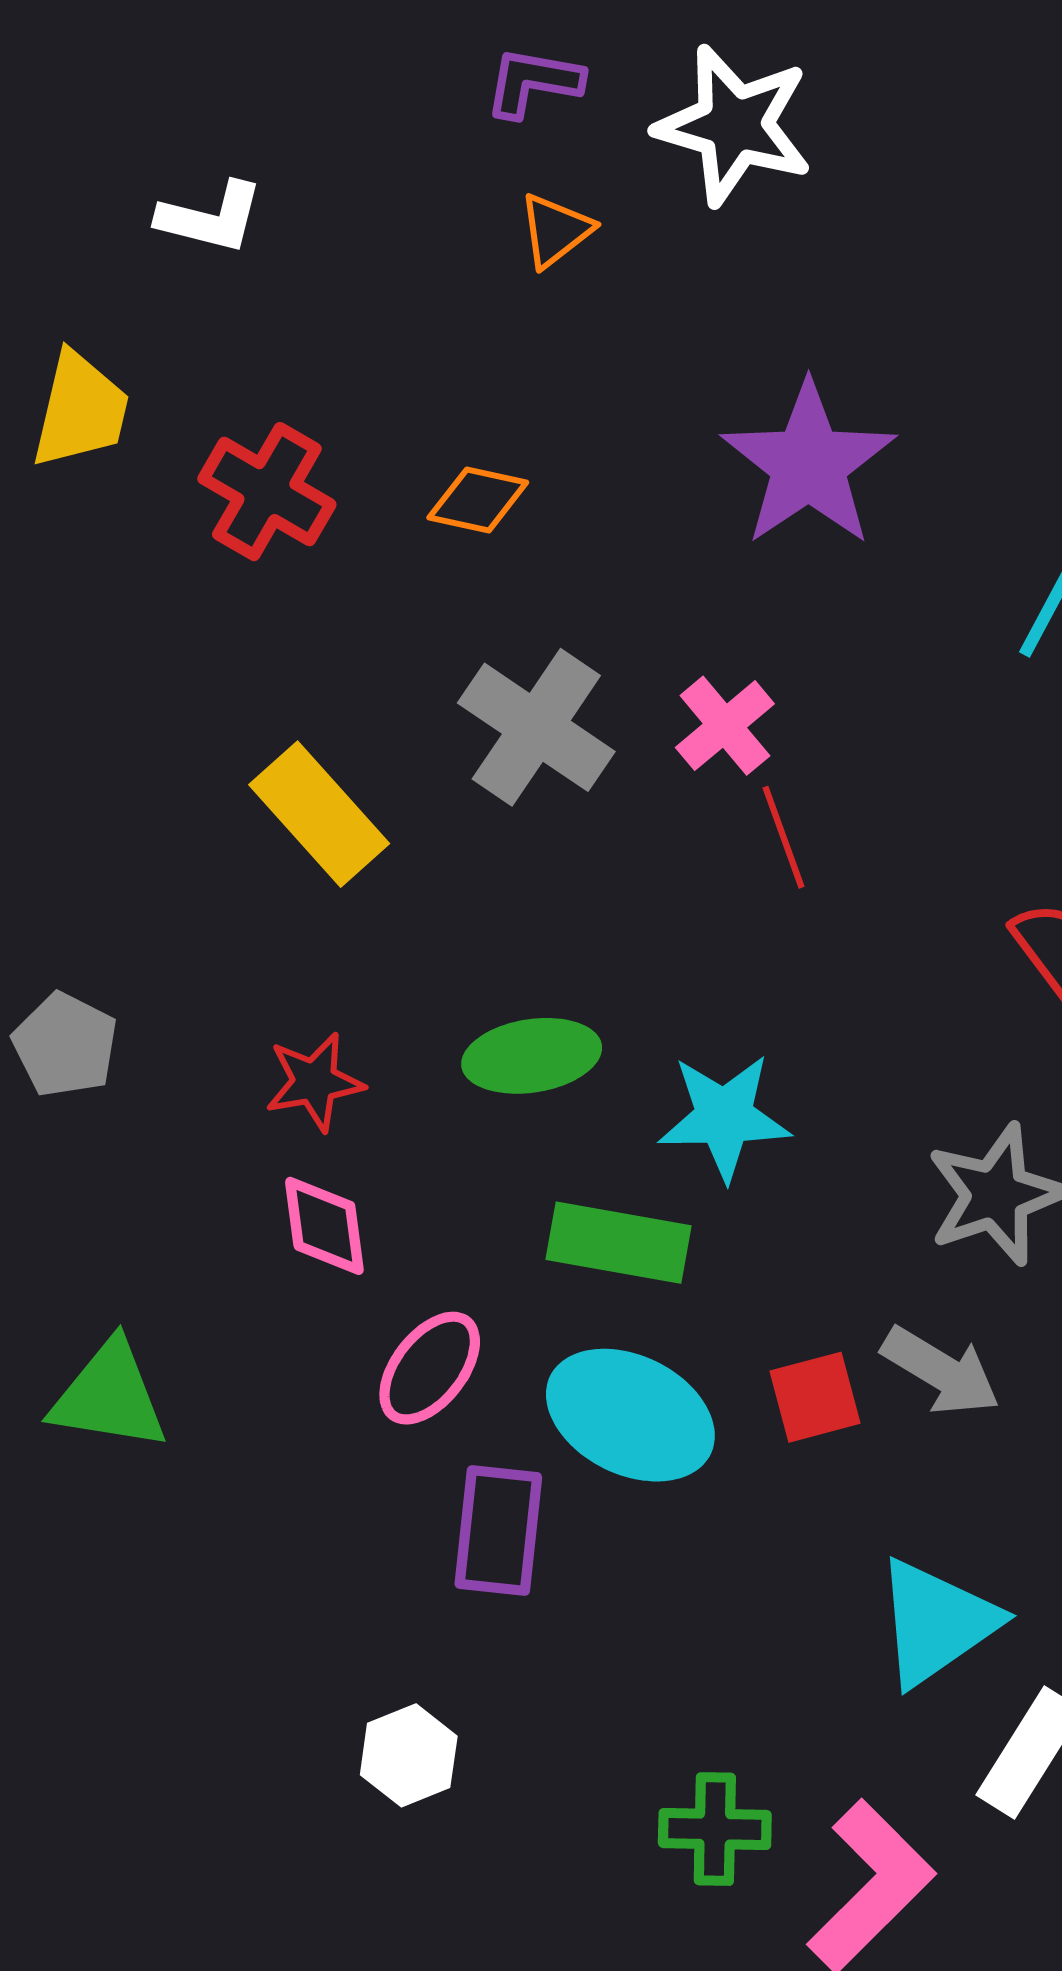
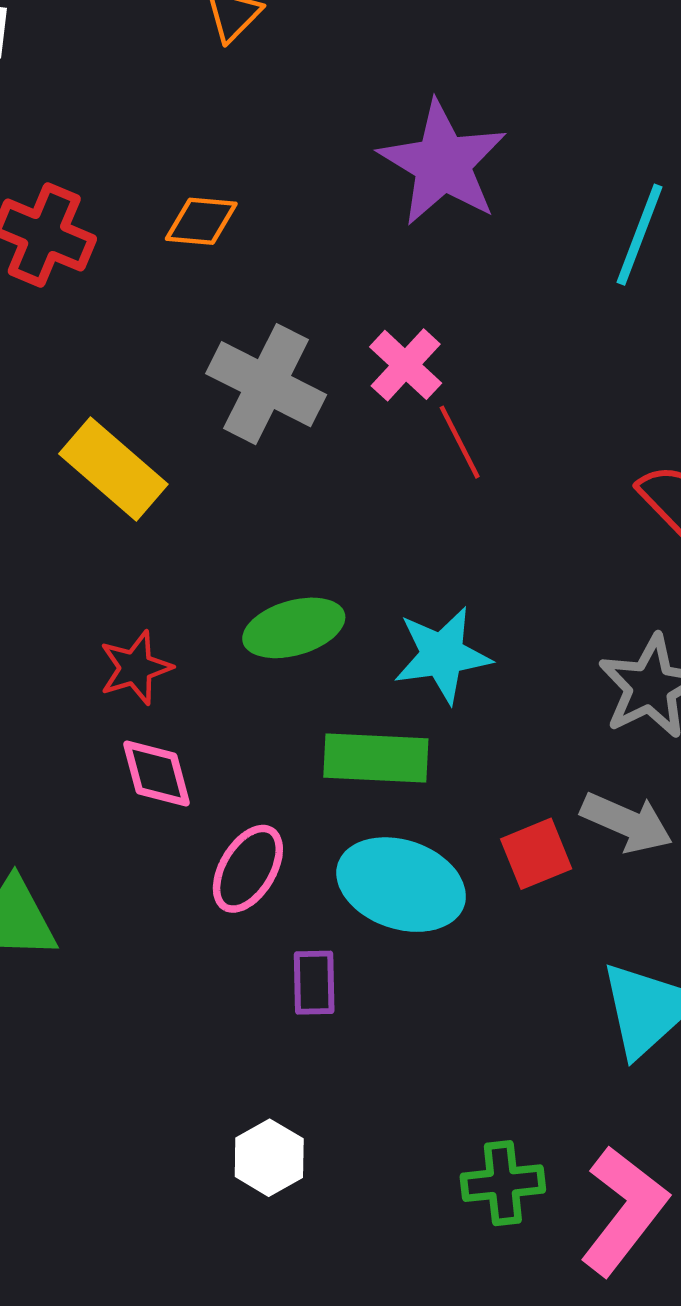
purple rectangle: (498, 1530) -> (314, 983), size x0.7

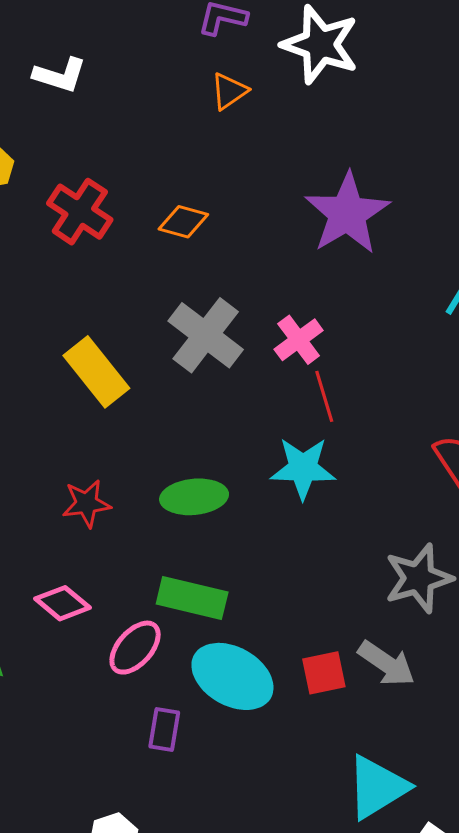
cyan star: (442, 655) -> (303, 468), moved
green rectangle: (376, 758) -> (192, 598), moved
pink diamond: (156, 773) -> (63, 603), moved, turned -46

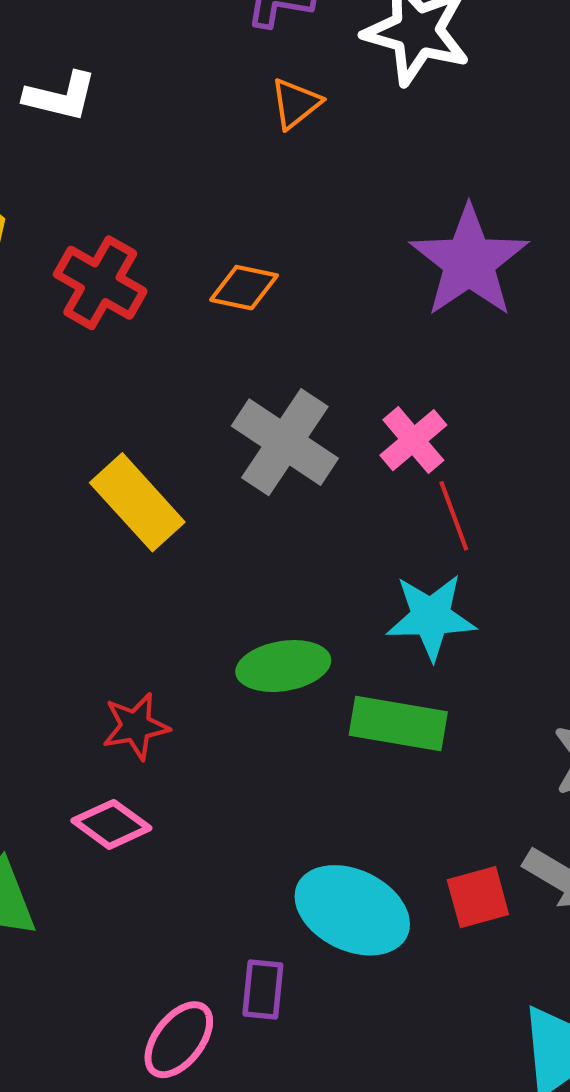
red star: (86, 503) -> (136, 726), moved
green rectangle: (192, 598) -> (398, 723), moved
pink ellipse: (135, 648) -> (179, 1040), moved

